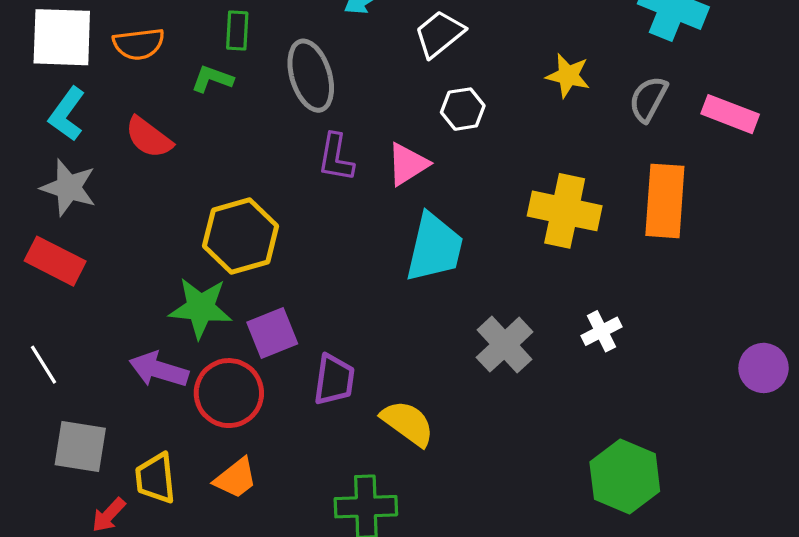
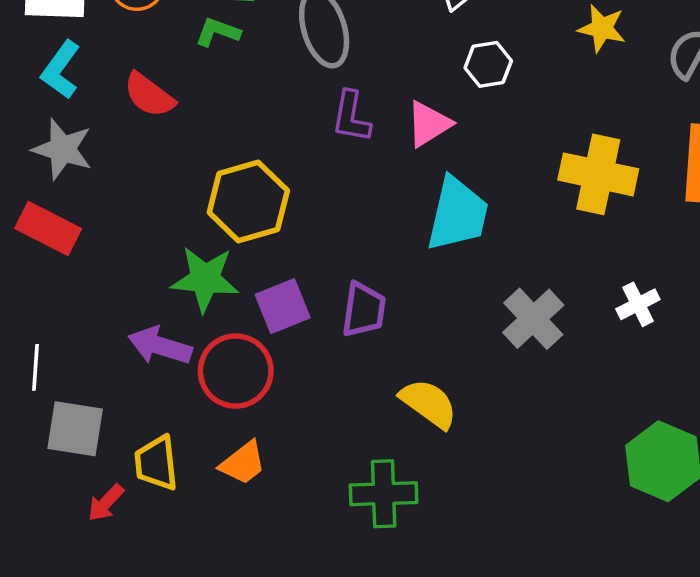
white line: (43, 365) -> (35, 367), moved, turned 36
purple trapezoid: (334, 380) -> (364, 310), moved

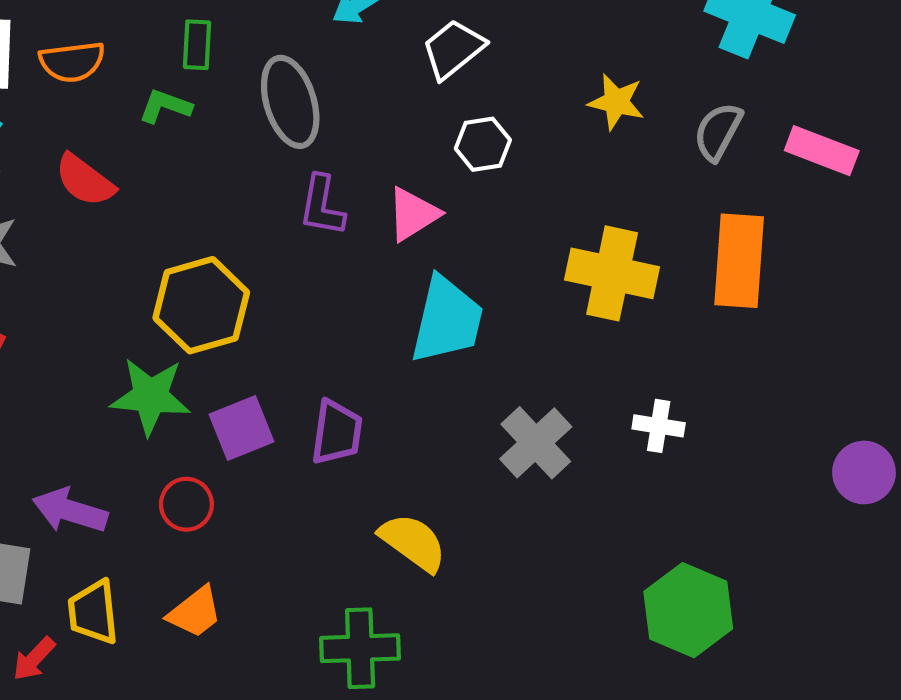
white cross: (638, 304) -> (659, 426), turned 36
purple arrow: (160, 346) -> (70, 511), moved
red circle: (236, 371) -> (186, 504), size x0.6

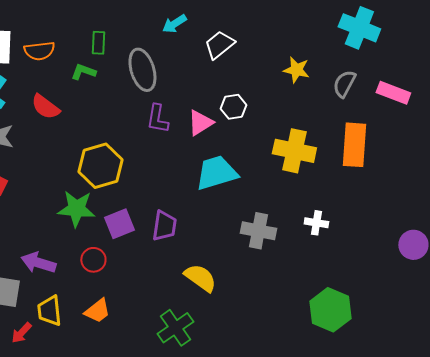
white hexagon: (483, 144) -> (233, 107), moved
cyan trapezoid: (447, 320) -> (216, 173), turned -120
gray cross: (536, 443) -> (258, 231), turned -36
green cross: (360, 648) -> (175, 328), turned -33

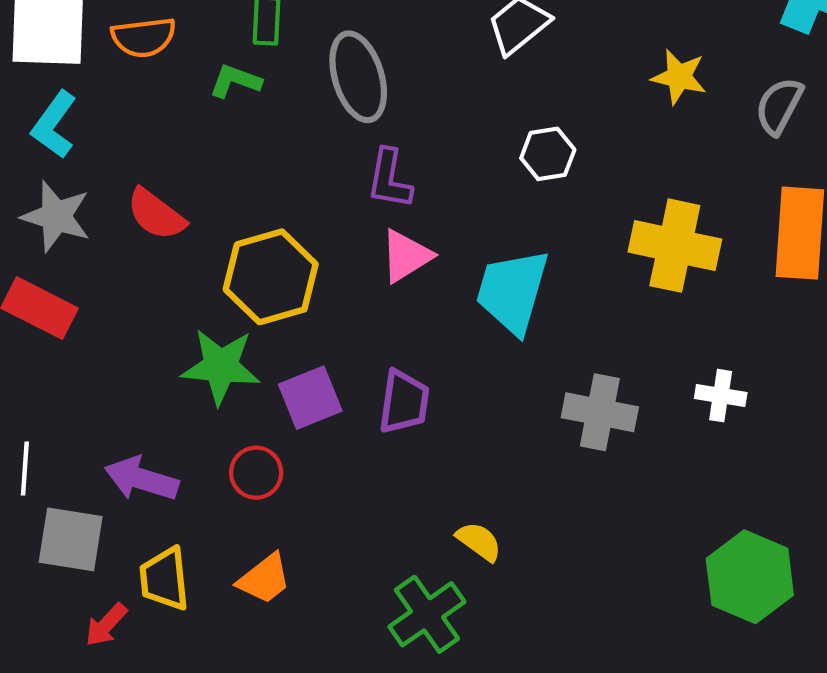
red semicircle: (45, 107) -> (156, 214), moved
pink triangle: (200, 123) -> (406, 256), moved
cyan trapezoid: (216, 173) -> (512, 291), turned -57
yellow semicircle: (200, 278) -> (479, 541), moved, size x0.7

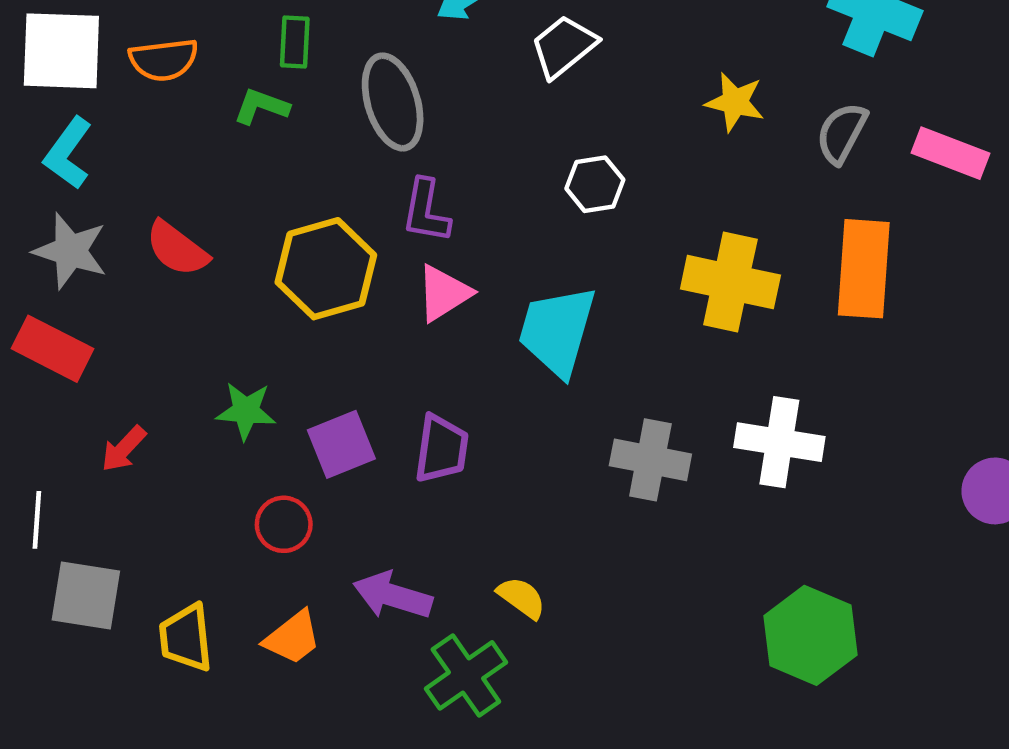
yellow hexagon: (271, 277) -> (326, 269), moved
green star: (221, 366) -> (246, 411), size x0.7
white cross: (721, 396) -> (779, 442), size x1.6
purple arrow: (142, 479) -> (393, 595), moved
red arrow: (106, 625) -> (124, 449), moved

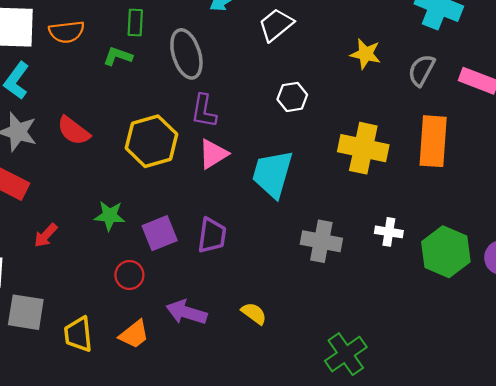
white cross: (779, 442) -> (389, 232), size x0.6
green hexagon: (810, 635) -> (446, 252), moved
green cross: (466, 675) -> (346, 354), moved

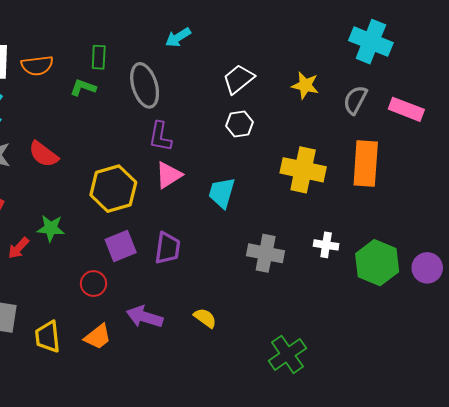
white trapezoid: (276, 25) -> (238, 79), moved
yellow hexagon: (152, 141) -> (113, 189), moved
cyan trapezoid: (273, 174) -> (222, 193), size x0.7
green star: (110, 216) -> (51, 228), moved

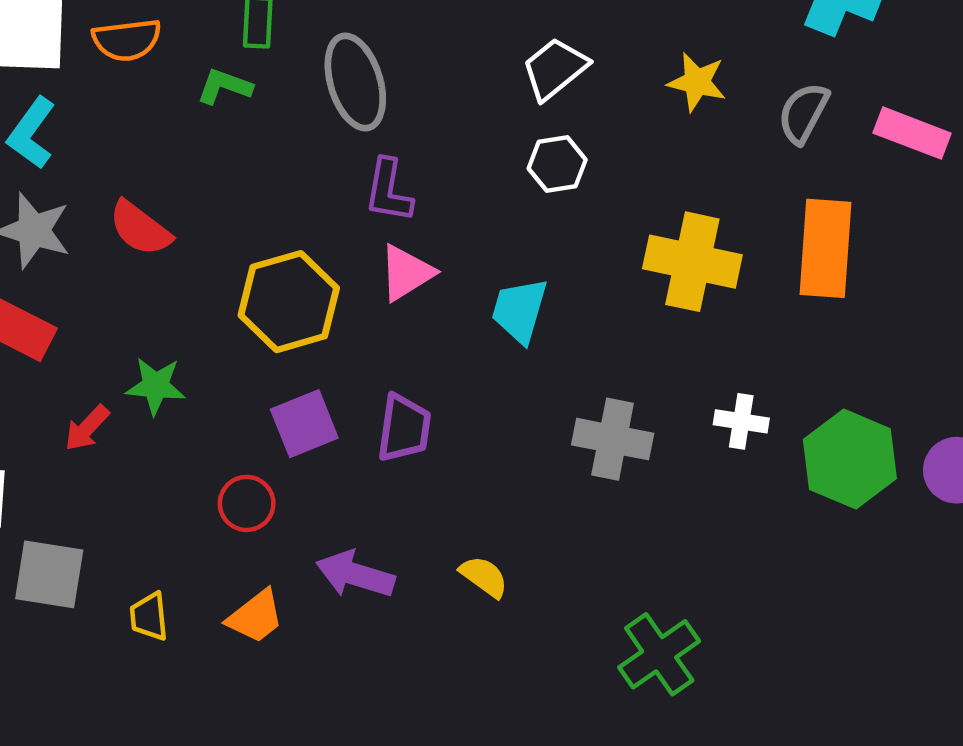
yellow trapezoid: (48, 337) -> (149, 617), size x0.7

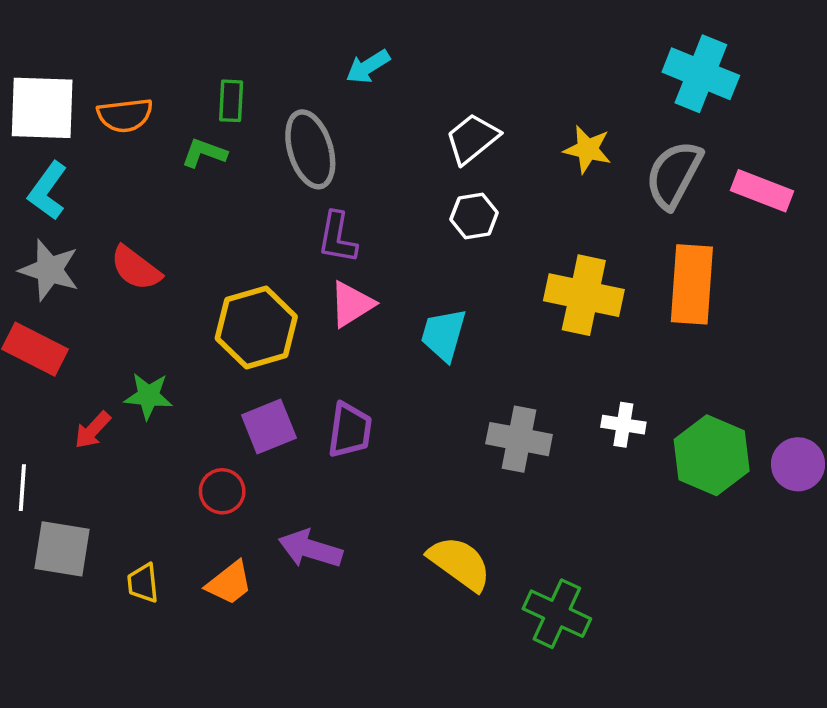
gray semicircle: (803, 113) -> (674, 175), size x1.4
yellow semicircle: (484, 577) -> (460, 563), moved, size x1.6
green cross: (659, 654) -> (557, 614), turned -30

